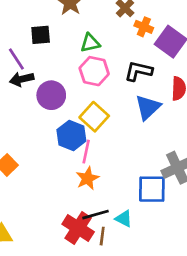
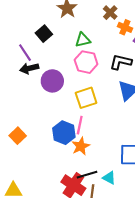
black square: (41, 35) -> (44, 34), turned -35
yellow square: (94, 117) -> (86, 98), turned 30
blue hexagon: (71, 135) -> (64, 133), moved

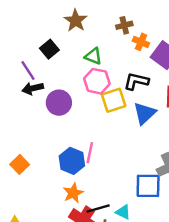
brown cross: (110, 13) -> (124, 25), turned 32
green triangle: (83, 40) -> (93, 56), turned 35
yellow square: (86, 98) -> (114, 100), moved
orange star: (81, 146) -> (73, 193), moved

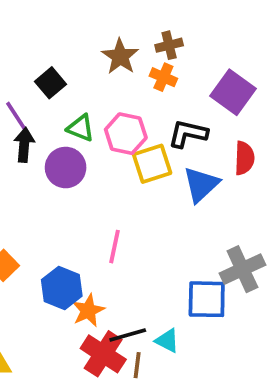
brown star: (76, 21) -> (120, 56), moved
orange cross: (141, 42) -> (163, 77), moved
green triangle: (93, 56) -> (81, 128), moved
black arrow: (33, 88) -> (24, 145), turned 108
blue hexagon: (72, 161) -> (62, 288), moved

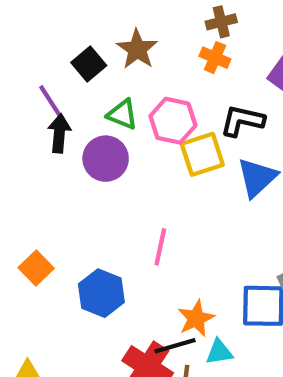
brown star: (120, 56) -> (137, 49), moved
orange star: (88, 311) -> (196, 318), moved
cyan triangle: (167, 341) -> (219, 352), turned -36

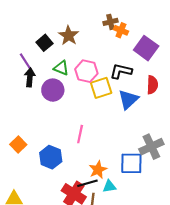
orange cross: (215, 58) -> (121, 30), moved

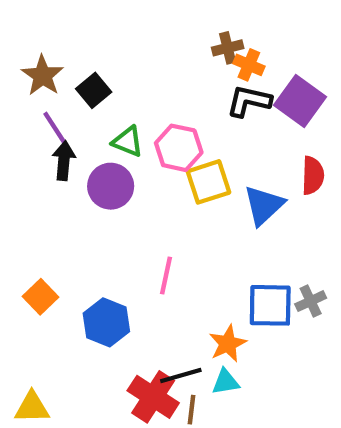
brown star: (69, 36) -> (43, 76), moved
black L-shape: (121, 71) -> (249, 101), moved
gray cross: (151, 147) -> (311, 301), size x0.6
blue square: (131, 163) -> (270, 305), moved
orange star: (98, 170) -> (228, 344), moved

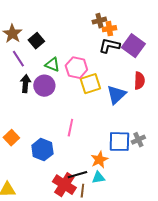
orange cross: (249, 65) -> (109, 29), turned -32
black arrow: (64, 161) -> (25, 84), moved

